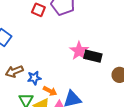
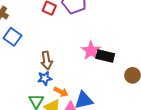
brown arrow: (14, 71) -> (47, 60), moved, turned -78

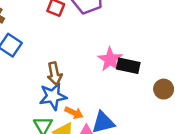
blue star: (45, 78) -> (53, 96), size x1.5

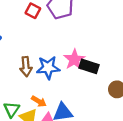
blue star: (53, 96) -> (48, 68), moved

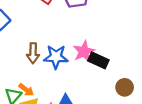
orange arrow: (39, 101) -> (26, 90), moved

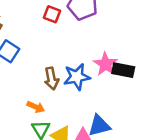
orange arrow: (26, 90) -> (36, 107), moved

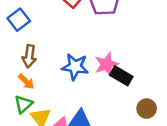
brown arrow: (51, 79) -> (29, 56), moved

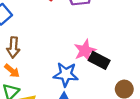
blue star: (75, 67) -> (66, 74), moved

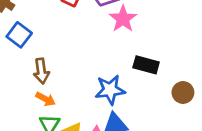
pink star: (85, 51) -> (123, 19), moved

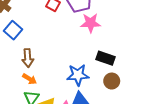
pink star: (123, 19) -> (91, 23), turned 30
brown circle: (183, 92) -> (112, 81), moved

